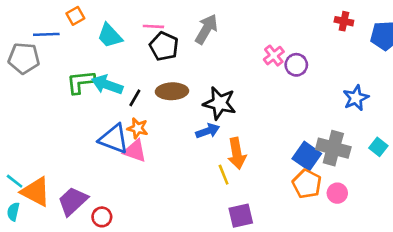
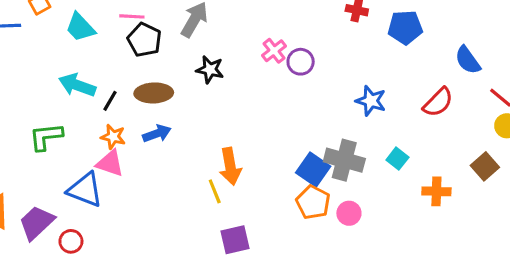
green L-shape: (81, 82) -> (46, 137), moved
blue star: (356, 98) -> (371, 101), turned -30
black star: (220, 103) -> (210, 70), moved, size x0.7
blue arrow: (208, 131) -> (157, 134), moved
blue triangle: (114, 139) -> (85, 190), moved

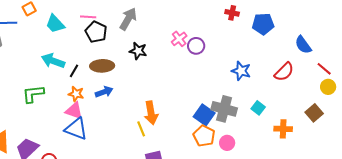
blue triangle: (85, 190) -> (76, 129), moved

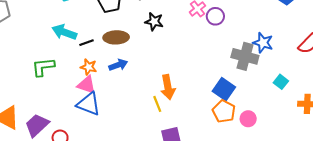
black line: (74, 71) -> (86, 43), turned 40
gray cross: (224, 109) -> (245, 56), moved

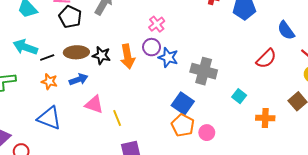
purple circle: (215, 16) -> (152, 47), moved
black star: (154, 22) -> (101, 55), moved
blue star: (263, 43) -> (168, 57), moved
pink triangle: (86, 85) -> (94, 104), moved
orange arrow: (168, 87) -> (128, 56), moved

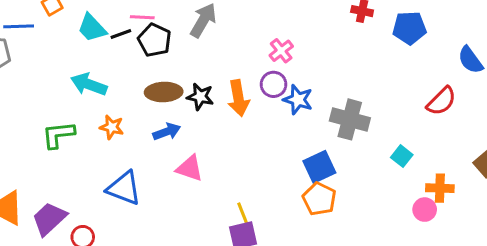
black line: (47, 57) -> (121, 34), moved
orange star: (49, 81) -> (112, 127), moved
blue square: (183, 103) -> (319, 167), turned 30
yellow line: (117, 118) -> (243, 214), moved
pink circle: (207, 133) -> (425, 210), moved

